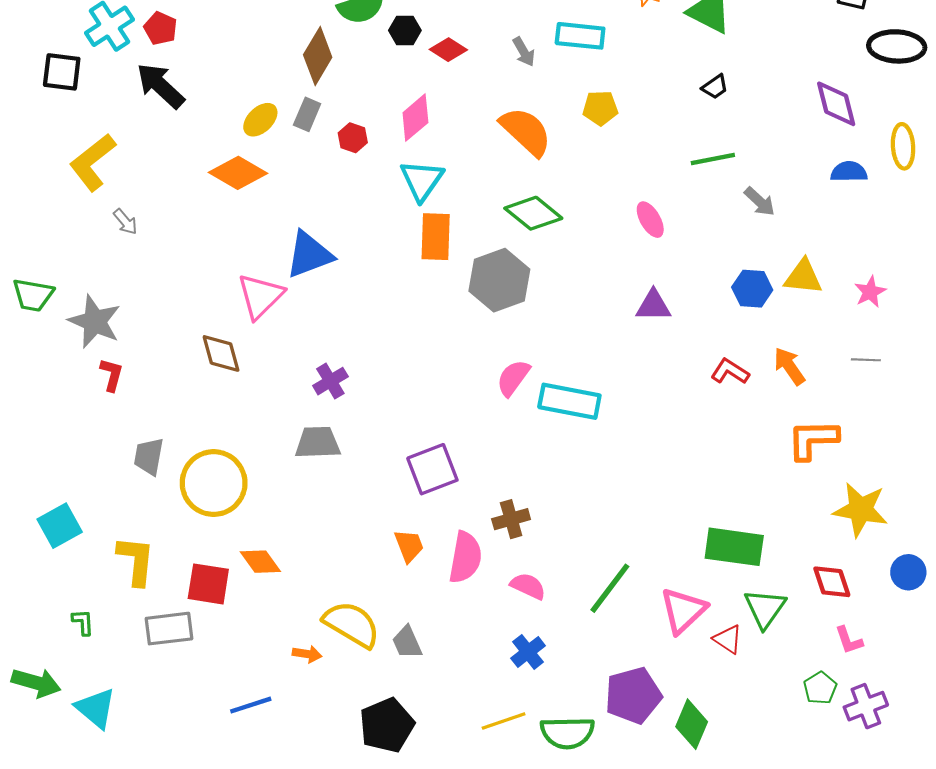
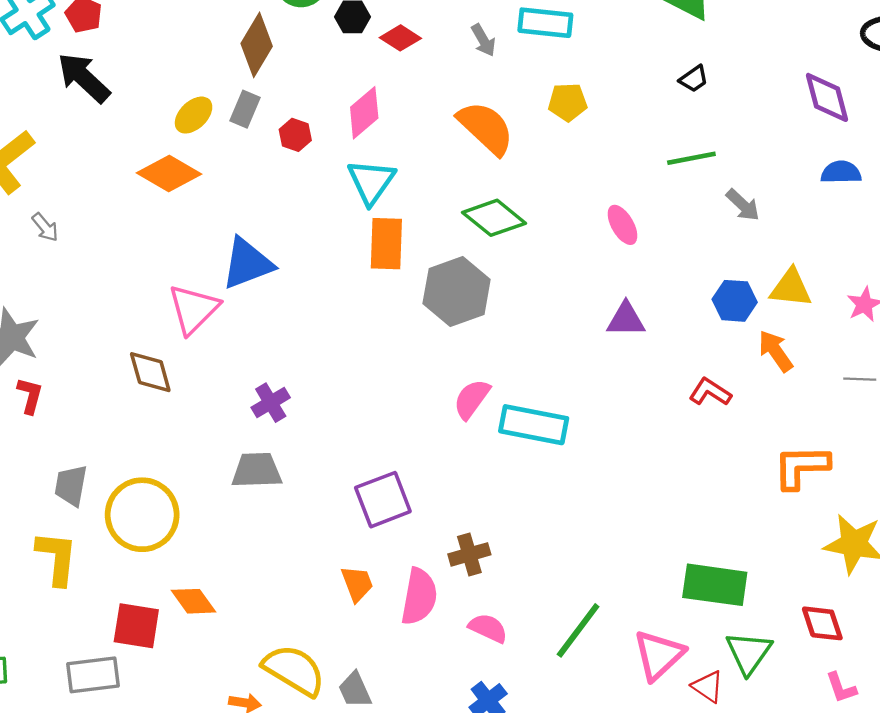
orange arrow: (789, 366) -> (776, 351), moved
yellow L-shape: (136, 561) -> (57, 558), moved

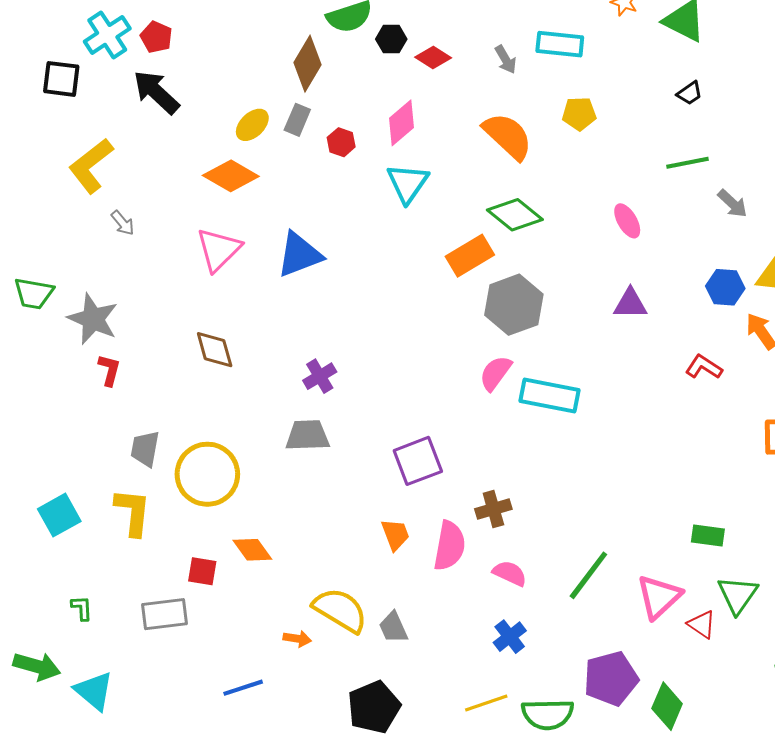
orange rectangle: (386, 244) -> (470, 256), moved, turned 57
gray hexagon: (457, 291) -> (514, 305), moved
pink triangle: (194, 309) -> (219, 249), moved
green rectangle: (715, 585) -> (708, 536), size x0.6
red square: (136, 626) -> (202, 571), size x0.7

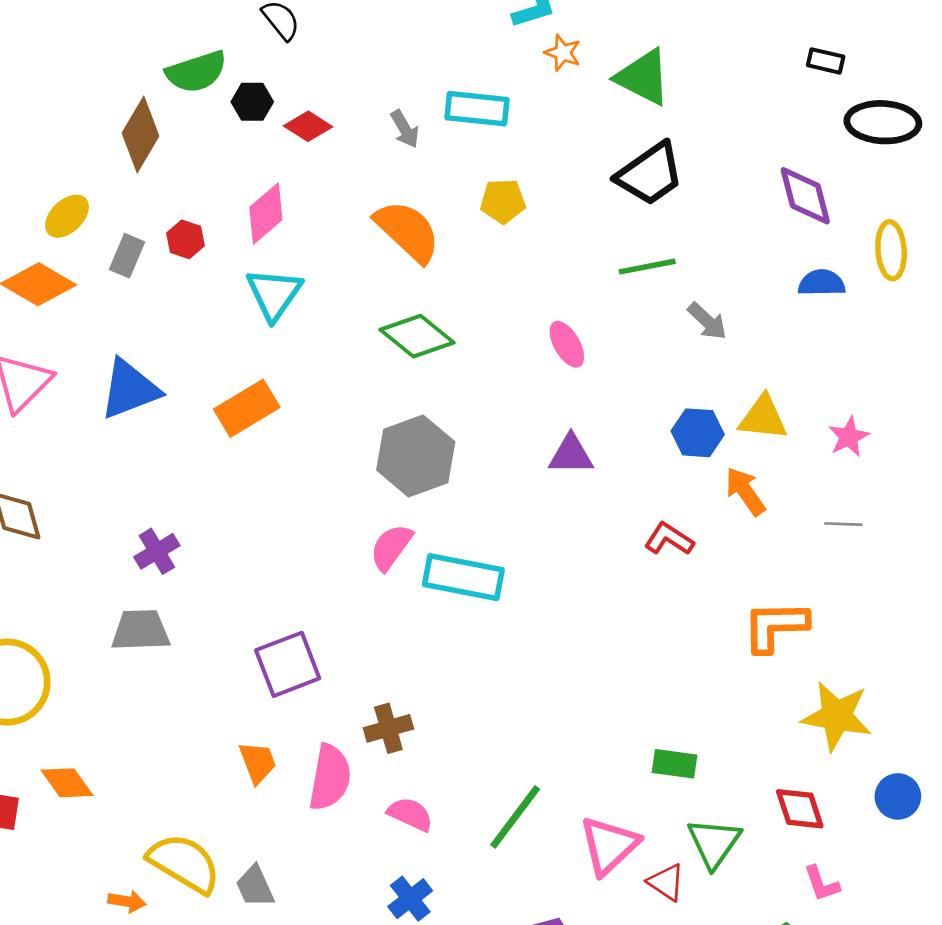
black trapezoid: (690, 93) -> (650, 174), size x2.0
gray rectangle: (297, 120) -> (127, 256), moved
orange rectangle: (470, 256) -> (247, 408), moved

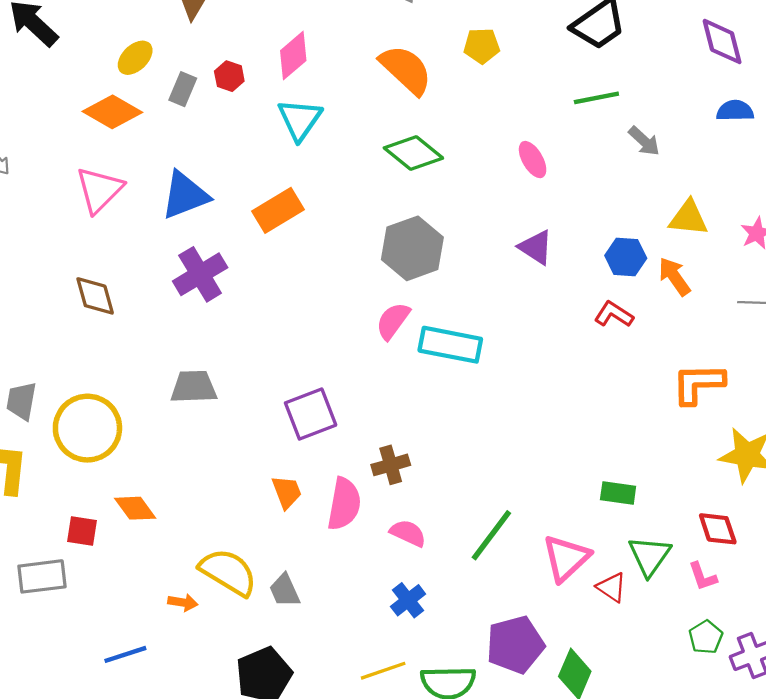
blue hexagon: (698, 433) -> (626, 257), moved
purple triangle: (571, 455) -> (536, 247), turned 33
purple cross: (157, 551) -> (200, 274), moved, size x1.5
pink L-shape: (822, 884) -> (703, 576), moved

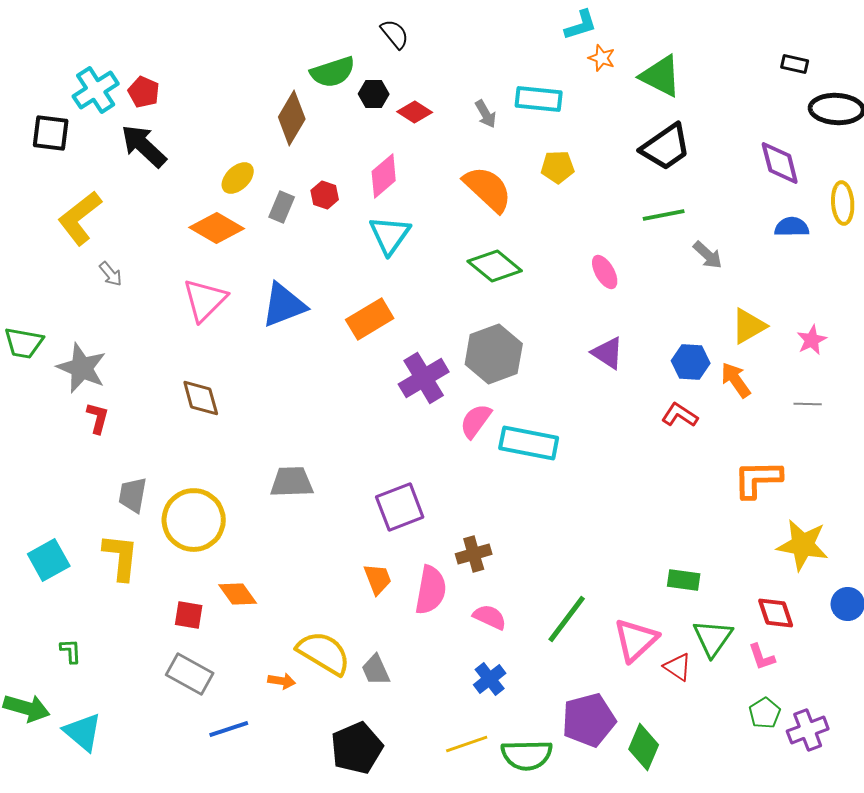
yellow triangle: (688, 218) -> (749, 326), turned -36
purple cross: (200, 274) -> (424, 378), moved
gray rectangle: (42, 576) -> (190, 674), moved, turned 36

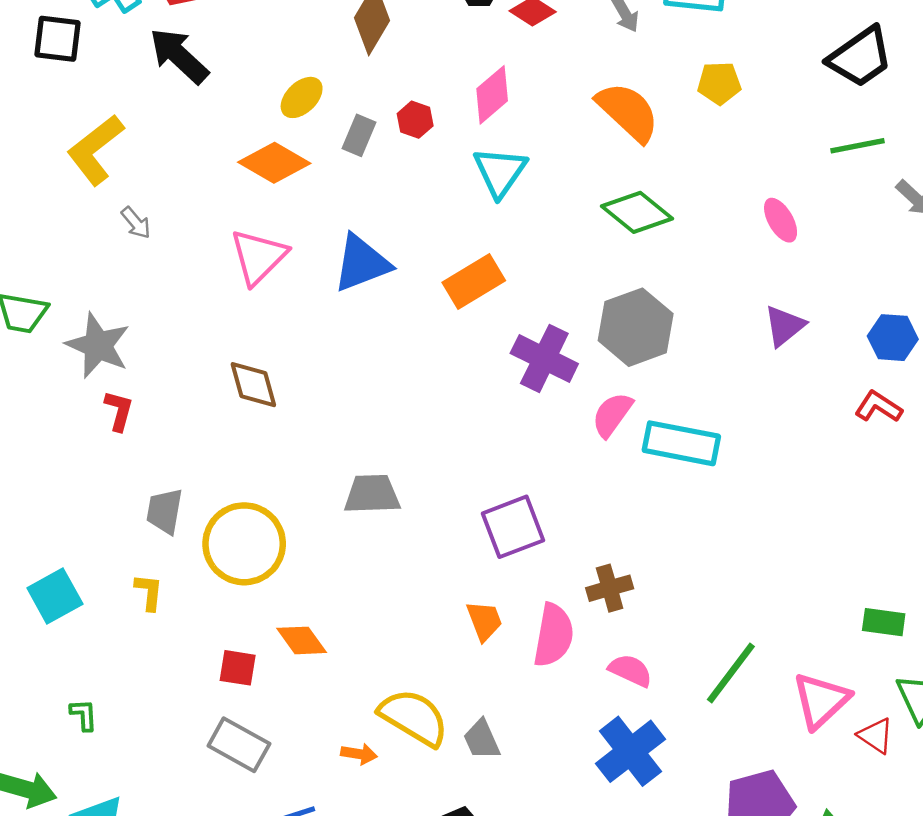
purple triangle: (608, 353) -> (784, 326), turned 48
purple cross: (424, 378) -> (544, 358), turned -33
yellow L-shape: (121, 557) -> (149, 592), size x0.6
blue cross: (490, 679) -> (630, 751), size x1.6

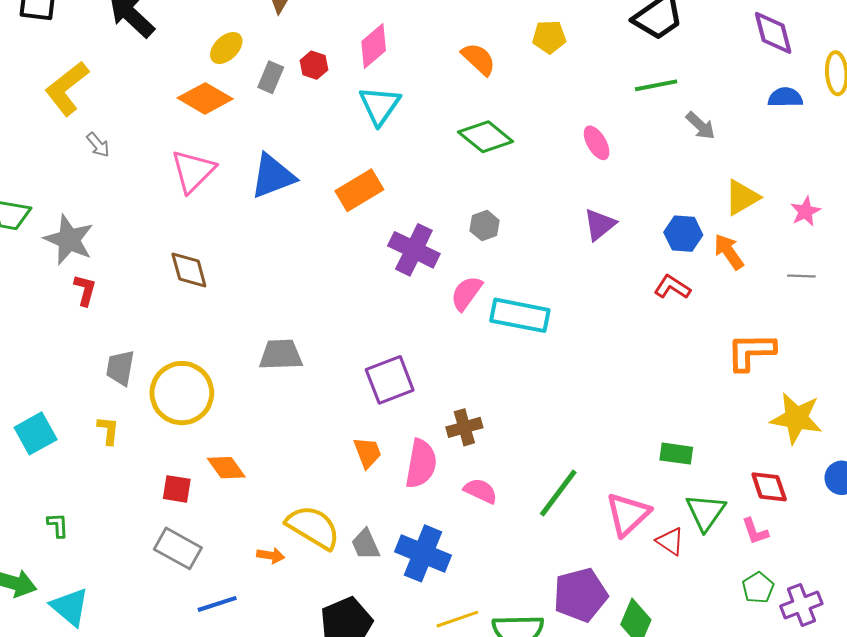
orange semicircle: (628, 112) -> (479, 59), size x0.7
gray hexagon: (636, 327) -> (485, 226), size x0.5
blue cross: (630, 751) -> (423, 553), moved, turned -30

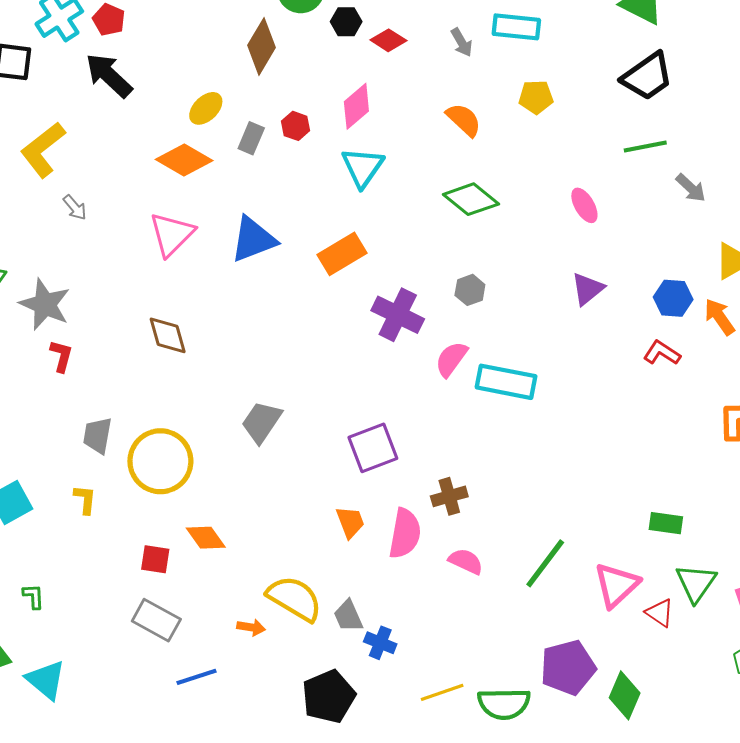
gray trapezoid: (281, 355) -> (262, 422), turned -54
blue cross: (423, 553) -> (380, 643), moved, size x0.6

